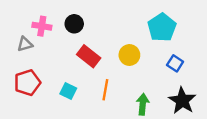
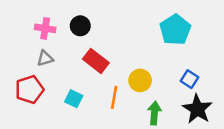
gray triangle: (25, 44) -> (45, 58), moved
yellow circle: (129, 55) -> (140, 80), moved
blue square: (175, 63) -> (190, 79), moved

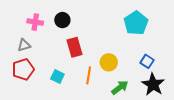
gray triangle: (45, 58) -> (24, 45), moved
red rectangle: (96, 61) -> (75, 47), turned 36
green arrow: (154, 113) -> (120, 88), turned 48

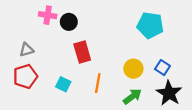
pink cross: (35, 22) -> (48, 15), moved
cyan pentagon: (136, 23) -> (150, 25), turned -30
yellow circle: (109, 62) -> (133, 69), moved

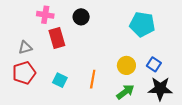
black circle: (69, 22) -> (81, 17), moved
red rectangle: (82, 52) -> (57, 38), moved
black star: (169, 93) -> (160, 89), turned -30

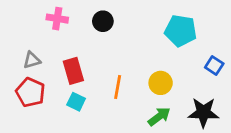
red rectangle: (57, 38) -> (73, 71), moved
blue square: (154, 64) -> (214, 65), moved
red pentagon: (24, 73) -> (30, 92), turned -30
orange line: (93, 79) -> (118, 87), moved

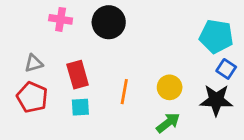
black circle: (103, 21) -> (109, 22), size x1.5
cyan pentagon: (181, 31) -> (216, 36), moved
cyan square: (76, 102) -> (80, 107), turned -30
black star: (203, 112) -> (216, 100), moved

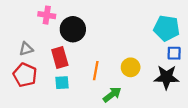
black circle: (109, 22) -> (73, 29), moved
blue square: (226, 69) -> (174, 53), turned -32
green arrow: (168, 123) -> (112, 95), moved

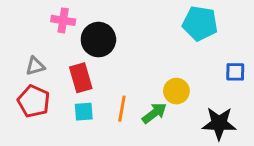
cyan pentagon: (166, 28) -> (200, 23), moved
orange line: (96, 71) -> (122, 109), moved
black star: (166, 77) -> (219, 123), moved
green arrow: (112, 95) -> (154, 113), moved

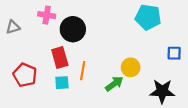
gray triangle: (35, 66) -> (13, 27), moved
orange line: (122, 109) -> (83, 71), moved

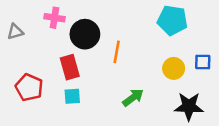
yellow circle: (131, 67) -> (174, 68), moved
orange line: (83, 71) -> (117, 52), moved

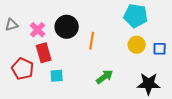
pink cross: (54, 18) -> (38, 30), moved, turned 35
red rectangle: (70, 67) -> (44, 53), moved
yellow circle: (174, 68) -> (137, 45), moved

